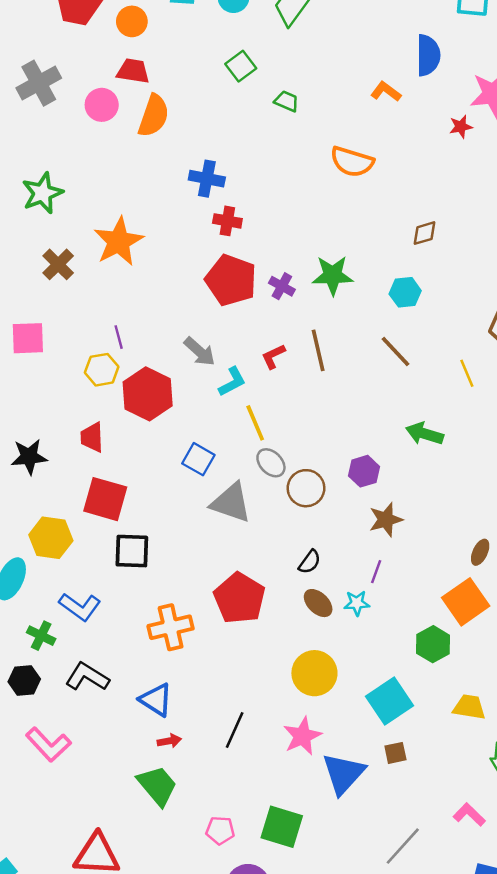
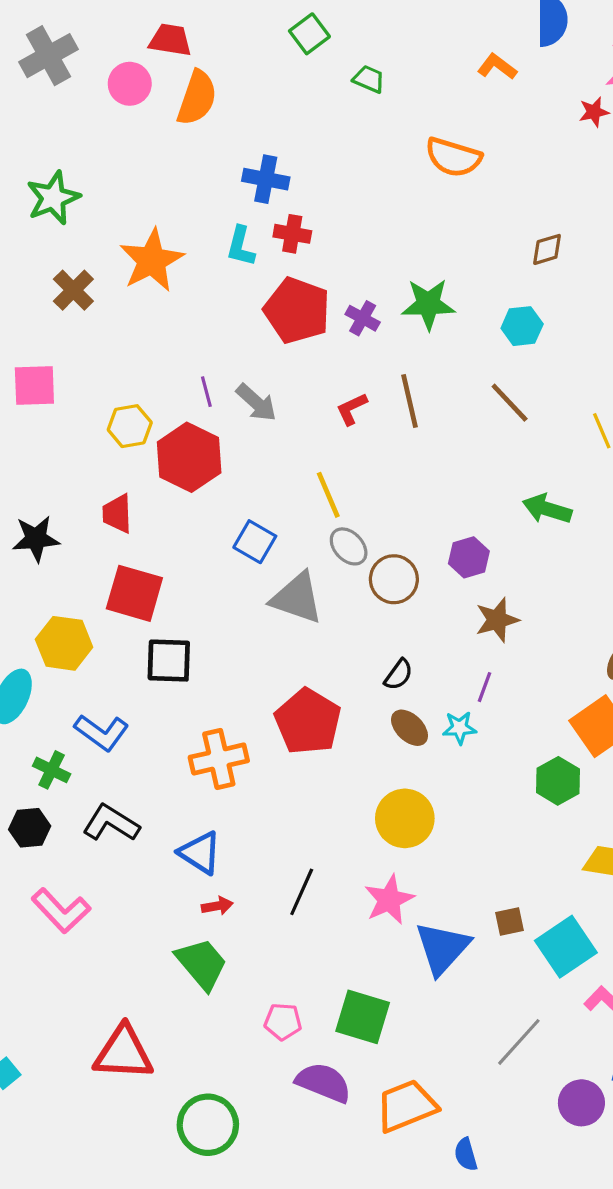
purple line: (119, 337) -> (206, 392), moved
cyan L-shape: (232, 382) -> (241, 246), moved, turned 132
cyan square: (389, 701) -> (566, 947), moved

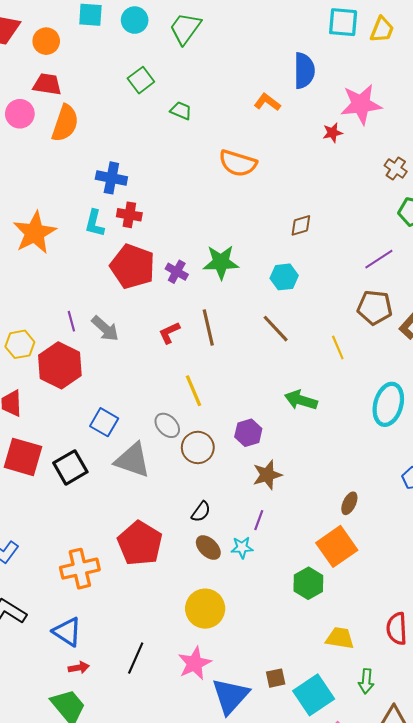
yellow line: (328, 495) -> (194, 391), moved
black square: (169, 661) -> (70, 467), moved, turned -32

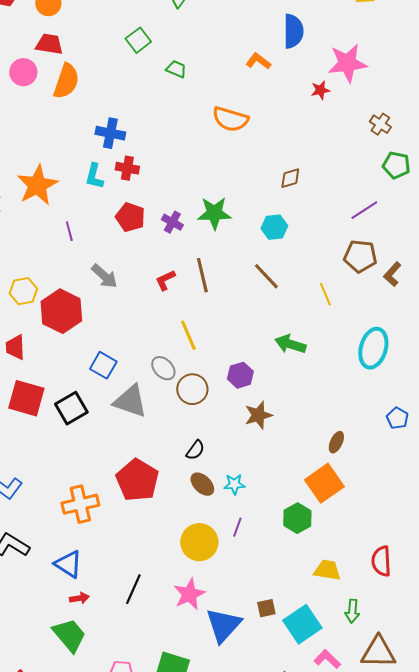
red pentagon: (132, 266) -> (130, 217), size x0.7
purple line: (71, 321) -> (69, 231), moved
purple line: (259, 520) -> (237, 527), moved

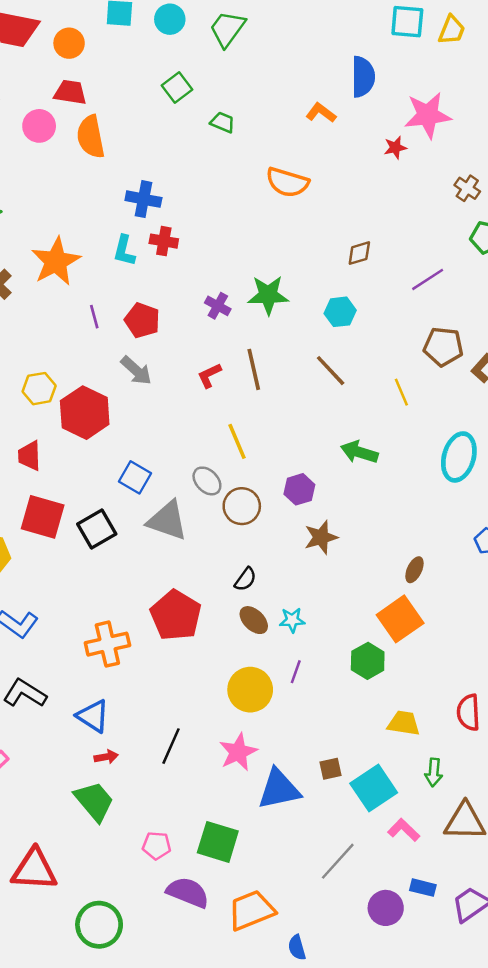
orange semicircle: (66, 81) -> (91, 137), turned 150
purple line: (364, 210) -> (428, 279), moved
red pentagon: (130, 217) -> (142, 320), moved
blue triangle: (223, 625) -> (279, 789), turned 36

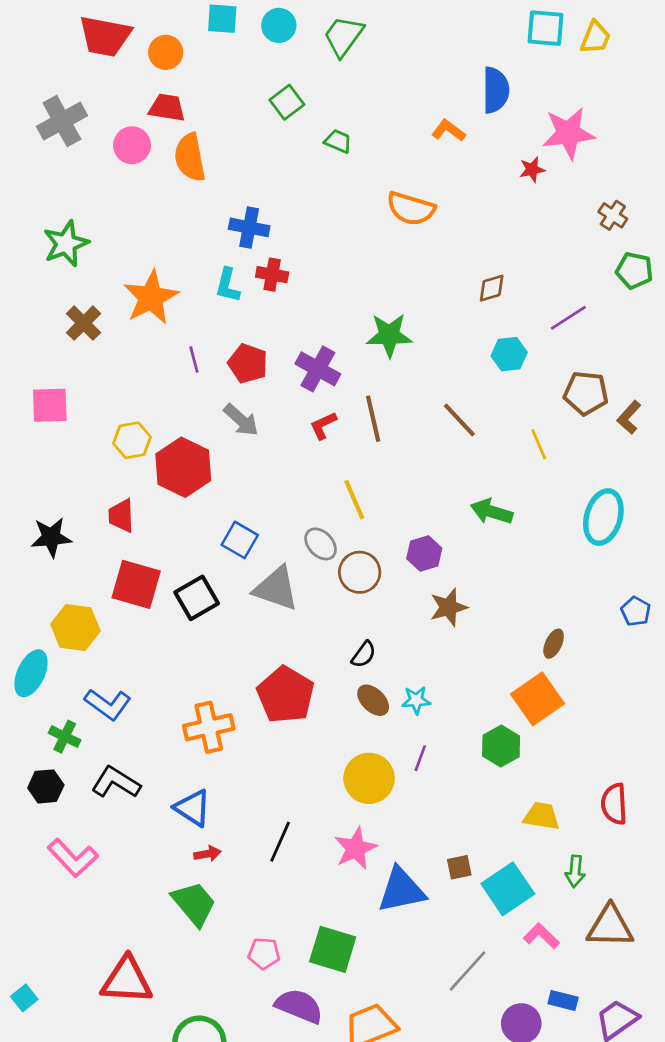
purple cross: (218, 306) -> (318, 369), moved, size x1.5
cyan hexagon: (340, 312) -> (509, 354), moved

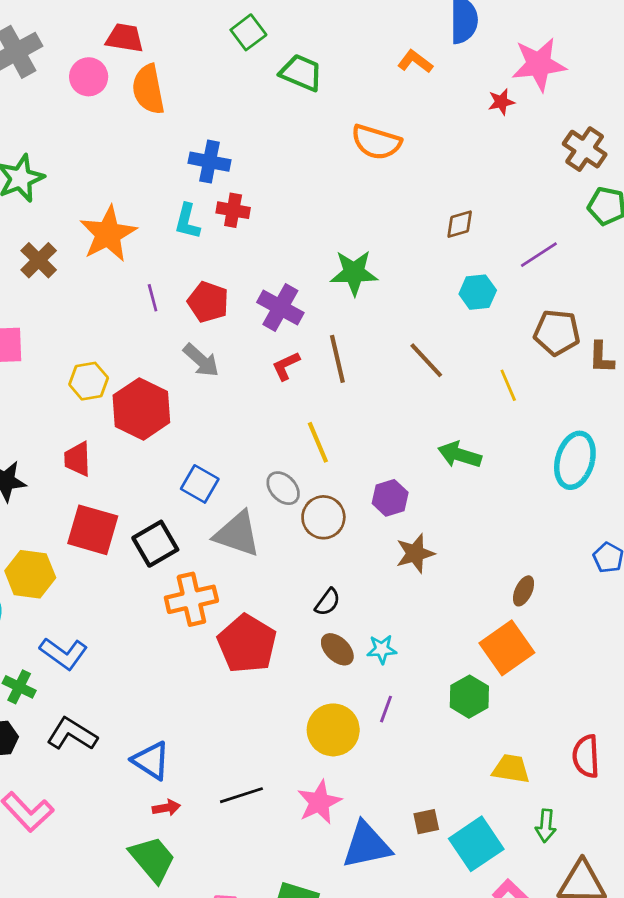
green trapezoid: (338, 141) -> (301, 73), size x1.5
brown cross: (613, 215) -> (585, 149), size x1.4
brown L-shape: (629, 417) -> (601, 358), turned -40
orange cross: (209, 727) -> (191, 599), moved
black line: (280, 842) -> (241, 795), turned 48

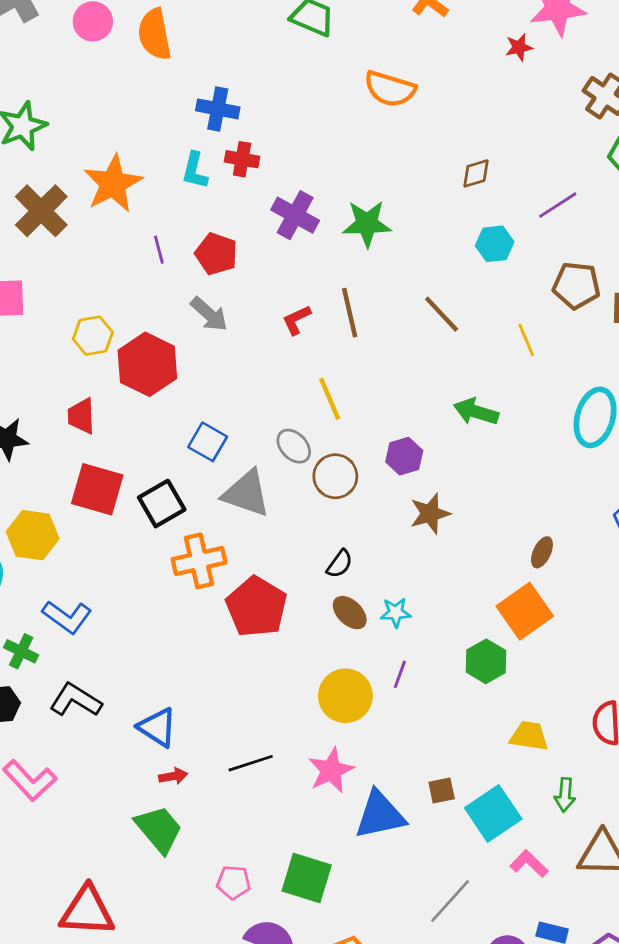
brown cross: (39, 260) -> (41, 211), size x1.4
purple cross: (280, 307) -> (295, 215), moved

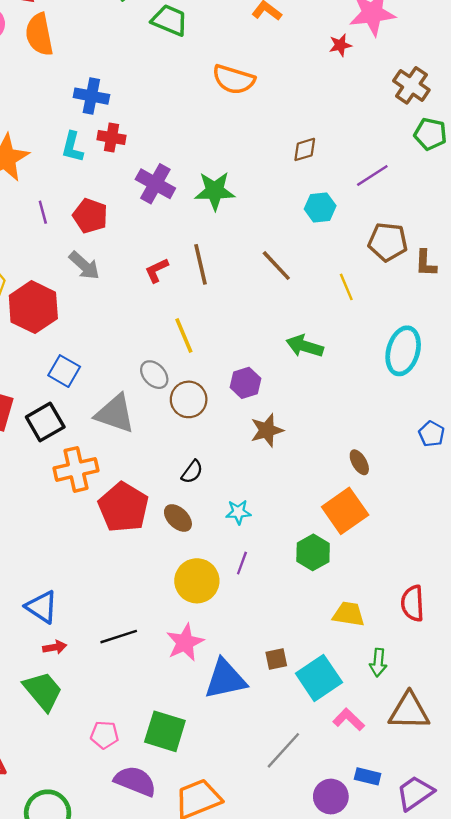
blue square: (208, 442) -> (64, 371), moved
brown ellipse: (542, 552) -> (359, 462), turned -55
brown ellipse: (350, 613) -> (178, 518), moved

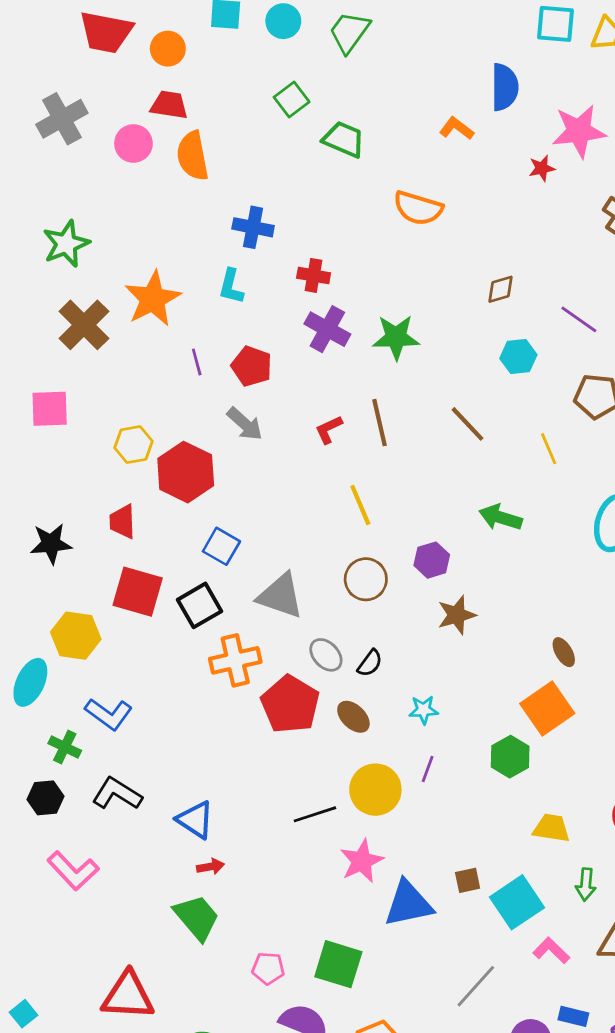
red cross: (112, 138) -> (314, 275), moved
purple line: (372, 175) -> (579, 319), turned 68
gray ellipse: (154, 375) -> (326, 655), moved
black line: (119, 637) -> (315, 814), moved

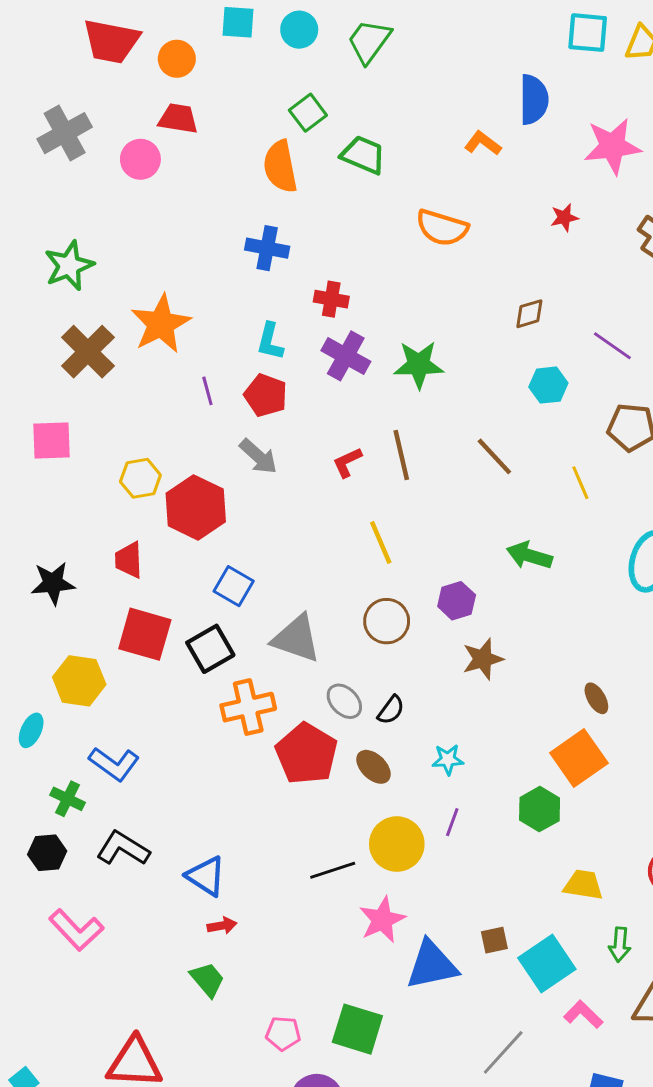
orange semicircle: (193, 156) -> (280, 167), moved
red star: (542, 168) -> (564, 218), moved
cyan L-shape: (231, 286) -> (270, 341), moved
cyan ellipse: (30, 682) -> (31, 730), size x0.7
green trapezoid: (197, 917) -> (207, 980), size x0.7

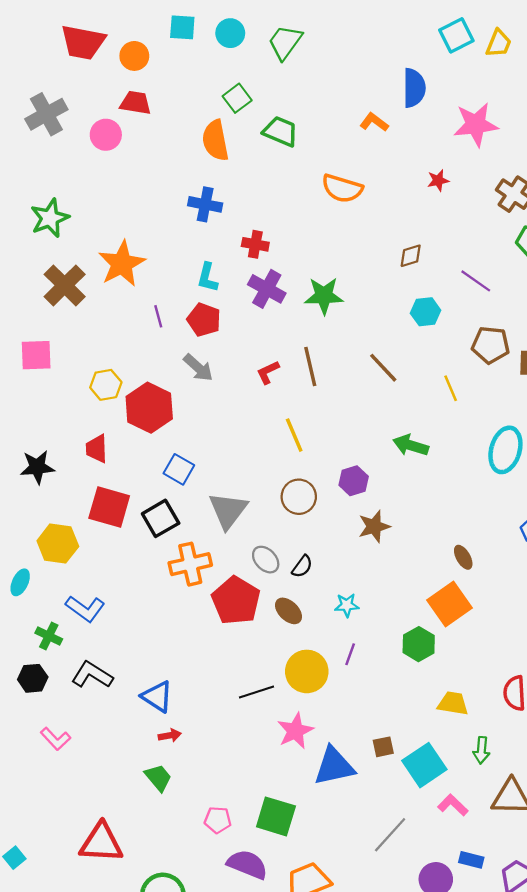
cyan square: (588, 33) -> (456, 35), turned -32
gray triangle: (296, 639) -> (228, 510), turned 48
pink L-shape: (76, 930) -> (56, 739), size x0.7

